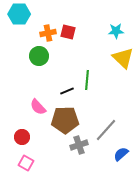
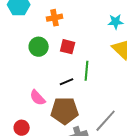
red square: (68, 32) -> (68, 47), moved
orange cross: (48, 33) -> (55, 18), moved

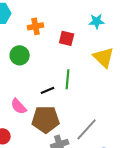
cyan star: (116, 22) -> (97, 21), moved
red square: (68, 47) -> (67, 38), moved

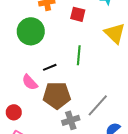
green circle: (20, 55) -> (31, 31), size x1.4
black line: (48, 90) -> (50, 67), moved

